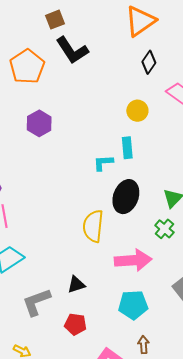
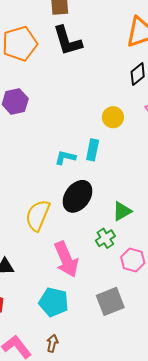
pink arrow: (133, 260) -> (66, 259), turned 54

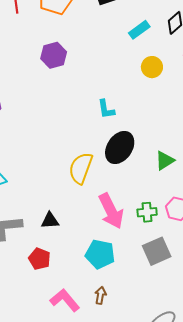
cyan rectangle: (93, 150) -> (139, 30), moved, turned 45
cyan L-shape: (65, 157) -> (106, 109), turned -110
green cross: (105, 238) -> (147, 212), moved, turned 30

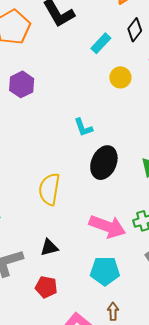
yellow semicircle: (81, 168) -> (49, 189), moved
pink arrow: (111, 211) -> (107, 227), turned -33

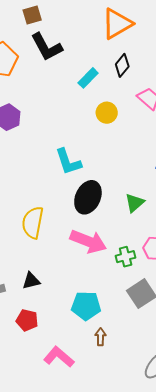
cyan L-shape: (83, 127) -> (68, 162), size x1.4
pink arrow: (107, 227) -> (88, 241), moved
brown arrow: (113, 311) -> (100, 337), moved

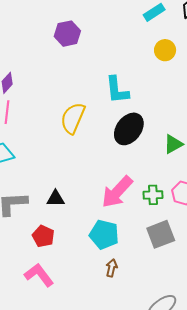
yellow semicircle: (33, 223) -> (73, 118), moved
pink arrow: (88, 241) -> (117, 192), moved, turned 99
pink L-shape: (59, 357) -> (39, 275), moved

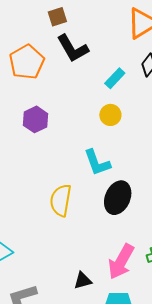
yellow circle: (165, 50) -> (110, 115), moved
black triangle: (56, 199) -> (83, 281), moved

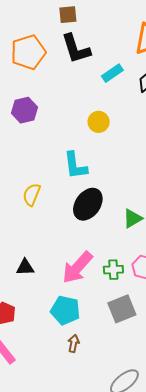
cyan rectangle: (115, 78) -> (112, 73), moved
yellow semicircle: (61, 200) -> (32, 195), size x0.7
black triangle: (83, 281) -> (25, 267), moved

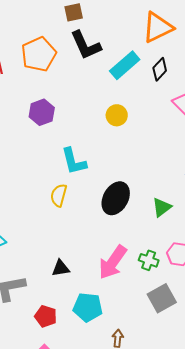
cyan rectangle: (112, 73) -> (125, 65), size x1.4
cyan L-shape: (75, 165) -> (74, 161), moved
green cross: (113, 270) -> (149, 260), turned 30
cyan pentagon: (65, 310) -> (88, 307), moved

